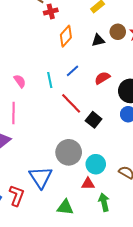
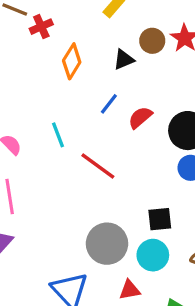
blue line: (72, 71) -> (109, 104), moved
black square: (94, 120) -> (160, 219), moved, turned -35
red triangle: (88, 184) -> (130, 290), moved

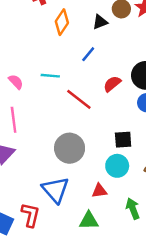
red semicircle: (140, 117) -> (112, 84), moved
cyan line: (58, 135) -> (50, 76), turned -66
gray circle: (107, 244) -> (70, 148), moved

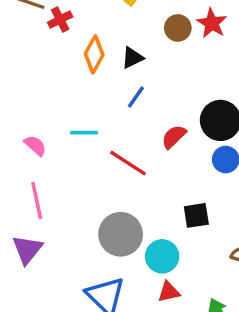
black triangle: (100, 22) -> (132, 58), moved
cyan circle: (117, 166) -> (162, 256), moved

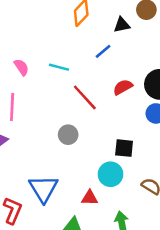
black triangle: (132, 58) -> (122, 25), moved
gray circle: (121, 234) -> (68, 135), moved, size x0.6
cyan circle: (162, 256) -> (111, 174), moved

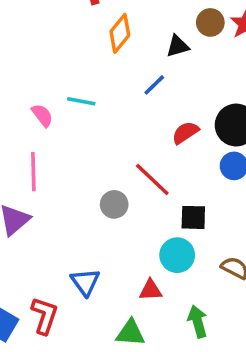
cyan line: (59, 67) -> (81, 101), moved
red line: (85, 97) -> (152, 179), moved
blue triangle: (43, 189) -> (85, 282), size x0.7

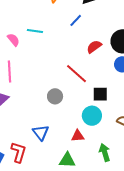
gray circle: (114, 204) -> (55, 96), moved

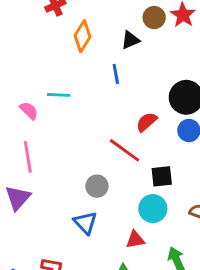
blue line: (76, 20) -> (116, 74), turned -48
red semicircle: (94, 47) -> (147, 122), moved
blue triangle: (41, 133) -> (85, 223), moved

